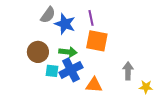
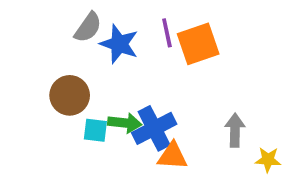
orange square: (97, 41) -> (198, 44), moved, turned -30
green arrow: (68, 52) -> (125, 123), moved
blue cross: (71, 70) -> (154, 128), moved

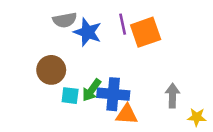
gray semicircle: (88, 27) -> (65, 20), turned 45
green arrow: (125, 123) -> (92, 90), turned 120
blue cross: (154, 128) -> (113, 94), turned 32

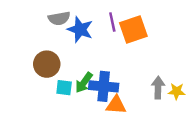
yellow star: (197, 117) -> (177, 91), moved

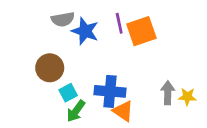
green arrow: (84, 83) -> (76, 111), moved
cyan square: (64, 88) -> (68, 93), turned -35
orange triangle: (116, 105) -> (123, 111), turned 30

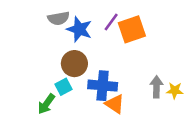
purple line: (119, 23) -> (111, 22), turned 48
brown circle: (50, 68) -> (74, 64), moved
green arrow: (76, 111) -> (46, 104), moved

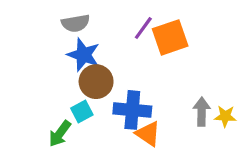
blue star: (79, 29) -> (83, 55), moved

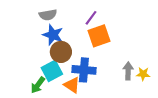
orange square: (170, 37) -> (99, 36), moved
cyan square: (82, 112) -> (52, 71), size x1.5
orange triangle: (148, 134) -> (72, 85), moved

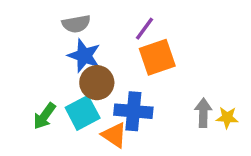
green arrow: (38, 85) -> (44, 116), moved

